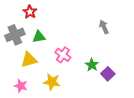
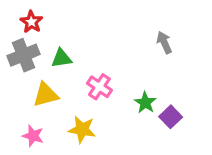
red star: (30, 12) -> (31, 22), moved

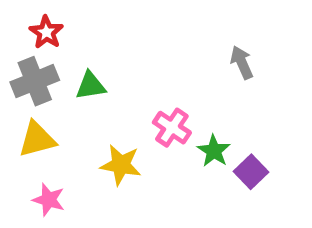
pink cross: (99, 87) -> (172, 128), moved
yellow triangle: (46, 95) -> (37, 139), moved
yellow star: (82, 129) -> (121, 165), moved

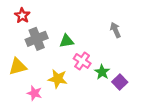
gray cross: (35, 81) -> (37, 39), moved
green triangle: (91, 86) -> (67, 41), moved
pink star: (49, 200) -> (34, 93), moved

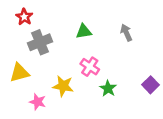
green triangle: (67, 41) -> (84, 31), moved
green star: (102, 72) -> (108, 88), moved
purple square: (120, 82) -> (151, 85), moved

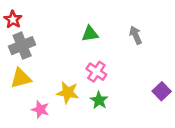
red star: (24, 17) -> (13, 19), moved
gray cross: (40, 42) -> (22, 46), moved
green star: (108, 88) -> (99, 100), moved

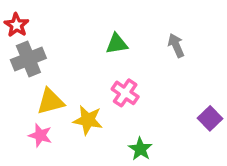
yellow triangle: (21, 78) -> (50, 101), moved
green star: (99, 100) -> (140, 149), moved
pink star: (40, 109) -> (40, 135), moved

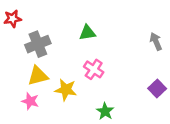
red star: (16, 25) -> (12, 19), turned 30
gray arrow: (176, 45) -> (156, 42), moved
gray cross: (28, 59) -> (38, 44), moved

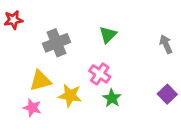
green triangle: (87, 33) -> (108, 35), moved, turned -36
gray cross: (38, 44) -> (57, 43), moved
green star: (105, 111) -> (112, 98), moved

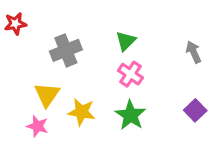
pink cross: (100, 74) -> (130, 74), moved
yellow triangle: (40, 81) -> (47, 95), turned -40
green star: (112, 98) -> (130, 115), size x1.4

